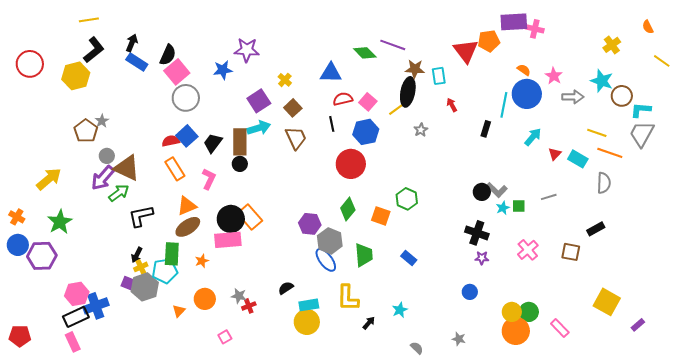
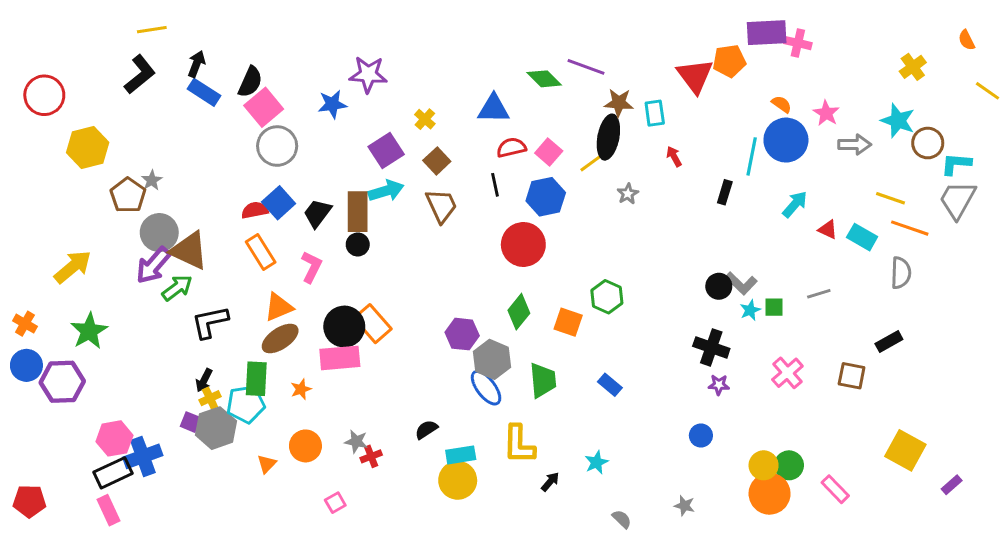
yellow line: (89, 20) -> (152, 30), moved
yellow hexagon: (76, 76) -> (88, 147), moved
red triangle: (555, 154) -> (828, 230), turned -48
gray circle: (107, 156) -> (159, 233), size x1.6

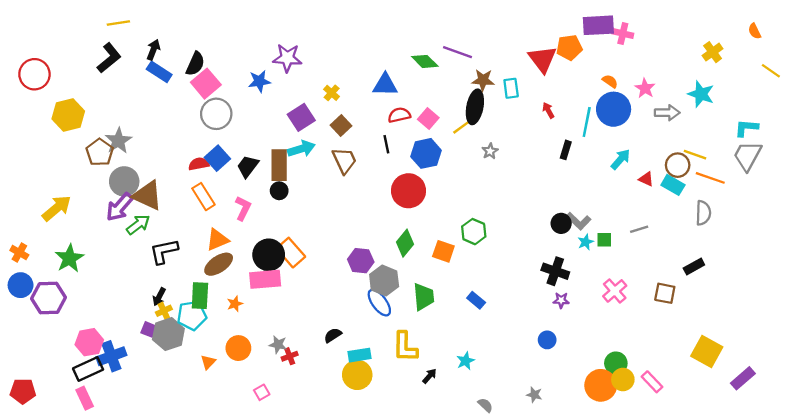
brown circle: (928, 143) -> (678, 165), moved
red arrow: (674, 156) -> (548, 110), moved
gray star: (152, 180) -> (118, 141), size x1.6
yellow circle: (764, 465) -> (623, 379), moved
purple rectangle: (952, 485) -> (743, 378), size x1.5

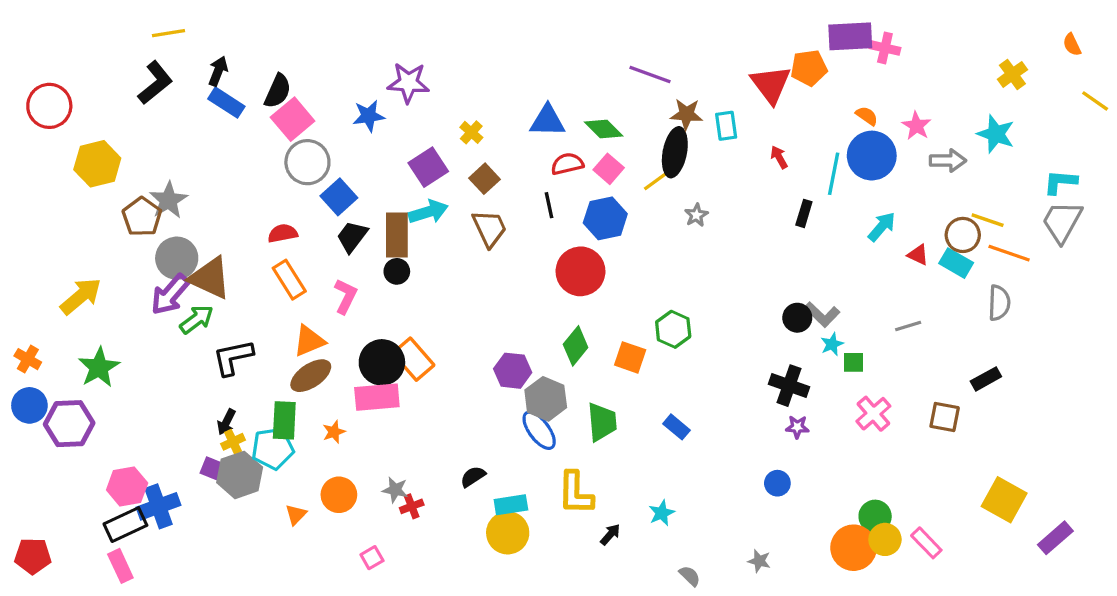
green diamond: (425, 61) -> (604, 129), moved
blue square: (217, 158) -> (339, 197), moved
green square: (604, 240) -> (854, 362), moved

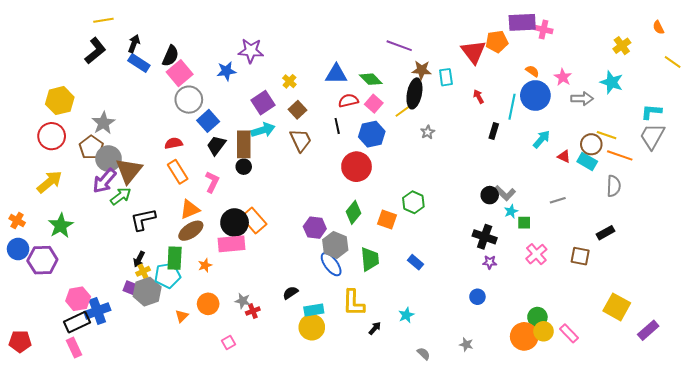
red circle: (49, 106) -> (52, 136), moved
brown pentagon: (142, 217) -> (91, 147), moved
brown triangle: (210, 278) -> (129, 171), turned 44

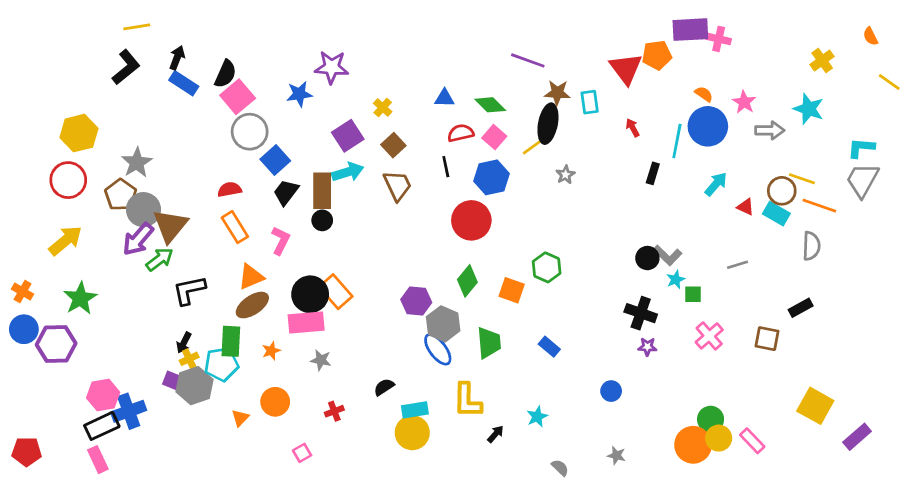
blue triangle: (336, 74) -> (444, 98), size x0.7
blue circle: (477, 297) -> (611, 391), moved
gray star: (243, 301) -> (321, 360), moved

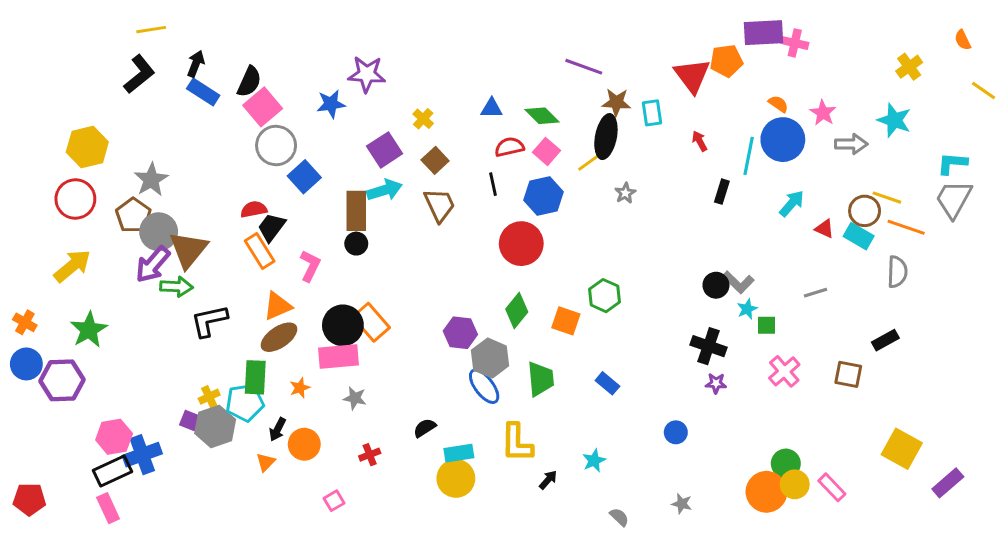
black trapezoid: (286, 192) -> (272, 227), moved
green arrow: (160, 259) -> (176, 287), turned 40
black arrow: (184, 343) -> (278, 429), moved

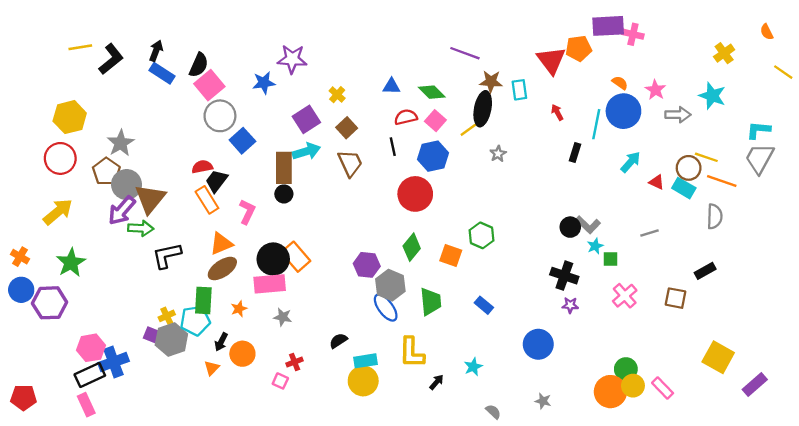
yellow line: (151, 30) -> (80, 47), moved
blue circle: (676, 432) -> (538, 344), size x1.6
pink square: (334, 501) -> (280, 381), moved, turned -35

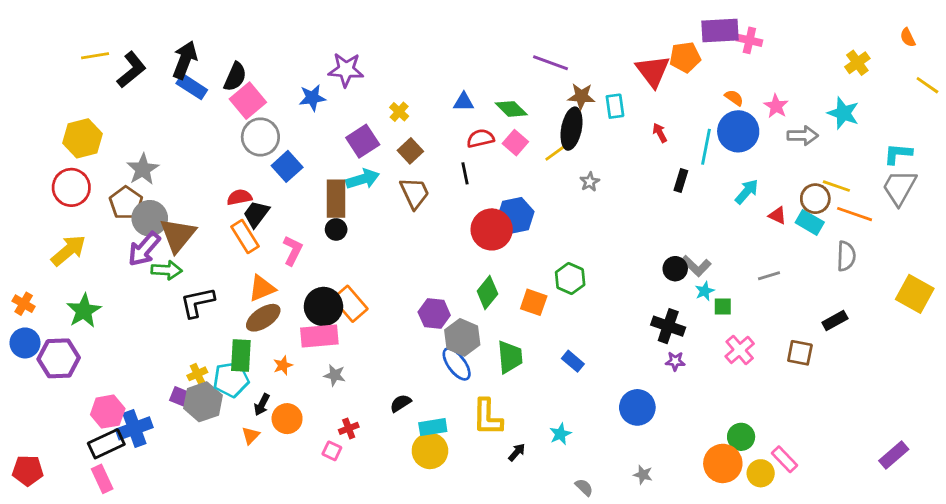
black arrow: (156, 51) -> (185, 60), size x1.5
blue hexagon: (433, 156) -> (515, 215), moved
yellow square: (718, 357) -> (915, 294), moved
yellow circle: (633, 386) -> (761, 473), moved

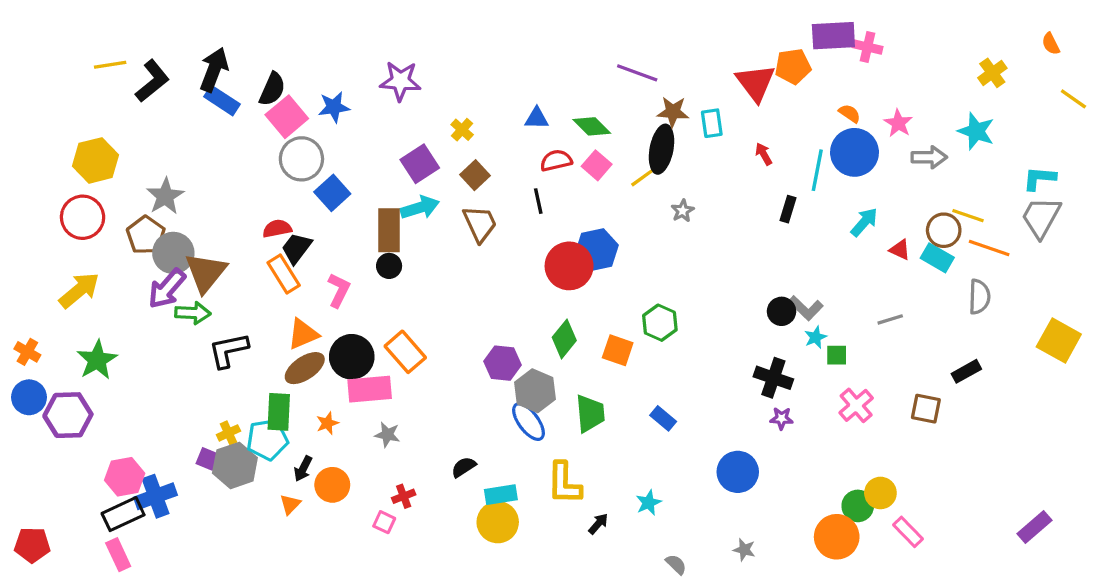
blue star: (312, 98) -> (334, 107), moved
black circle: (323, 307) -> (352, 357), moved
yellow circle: (761, 473) -> (880, 493), moved

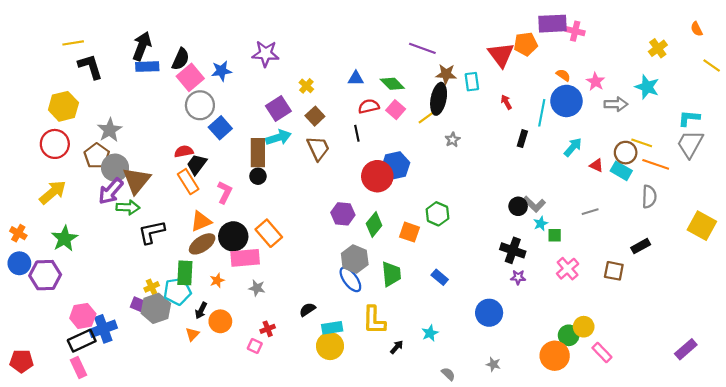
black L-shape: (152, 81) -> (90, 67), moved, turned -68
blue rectangle: (222, 100) -> (147, 67), turned -35
purple hexagon: (503, 363) -> (343, 214), moved

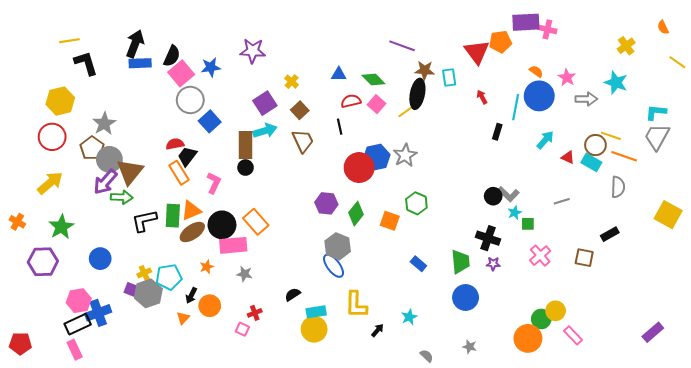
gray star: (453, 140) -> (405, 155), moved, size x1.6
blue circle: (19, 263) -> (100, 259), moved
green rectangle: (185, 273) -> (173, 216), moved
green trapezoid: (391, 274) -> (460, 262), moved

